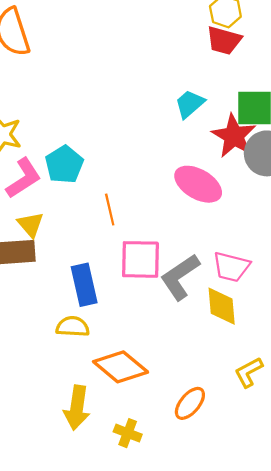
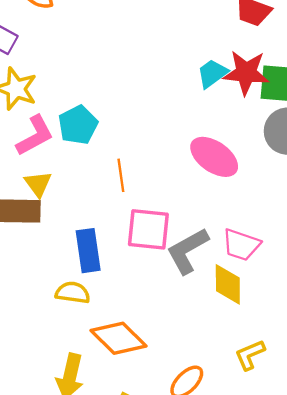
red star: (234, 136) -> (246, 73), moved, turned -30

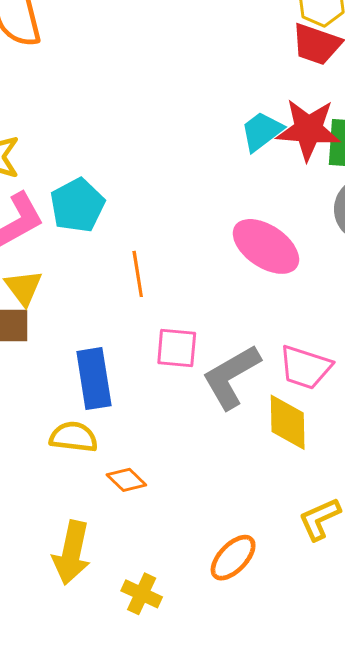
pink square: (148, 229) -> (177, 348), size x0.7
orange diamond: (119, 338) -> (126, 480), moved, size x0.5

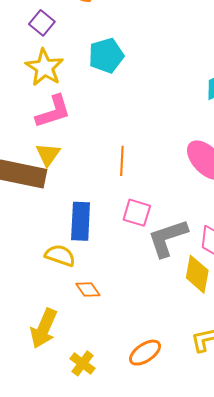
cyan pentagon: (77, 205) -> (106, 55), moved

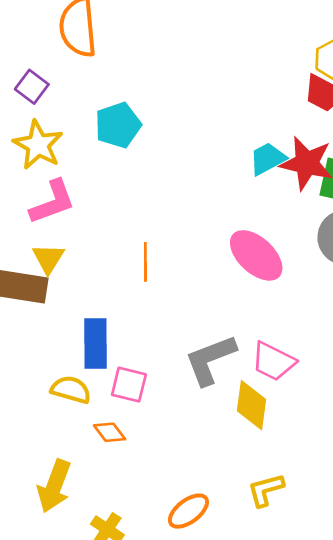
pink square: (137, 213) -> (129, 385), moved

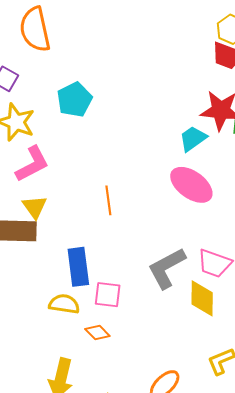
cyan trapezoid: (267, 159) -> (193, 139), moved

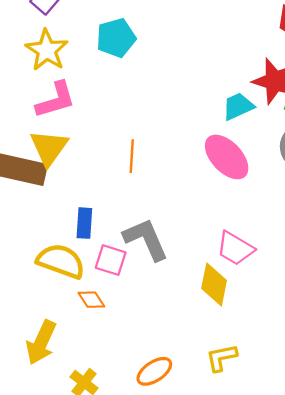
yellow triangle: (35, 207) -> (49, 148), size x1.4
blue rectangle: (78, 267) -> (84, 223), size x0.7
gray L-shape: (167, 268) -> (146, 239), moved, turned 84
yellow semicircle: (64, 304) -> (61, 261), size x1.4

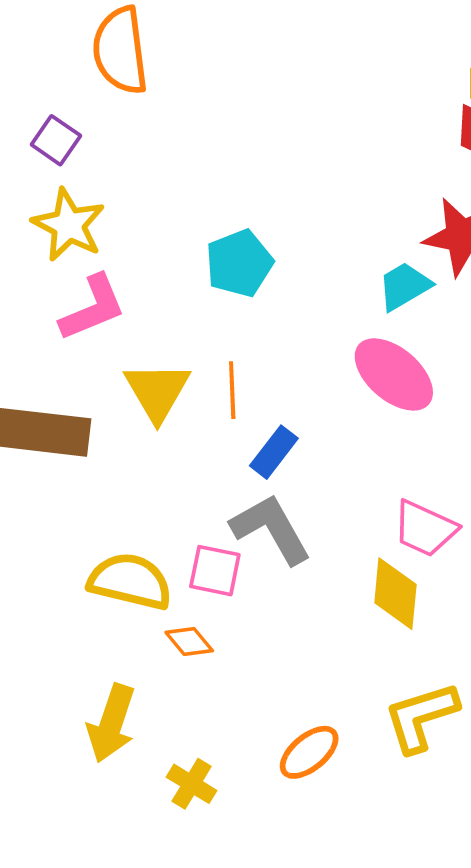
cyan pentagon: (116, 38) -> (239, 263), moved
yellow triangle: (49, 148) -> (157, 391), moved
blue rectangle: (84, 223) -> (274, 452), moved, turned 40
yellow L-shape: (221, 358) -> (421, 717), size x1.4

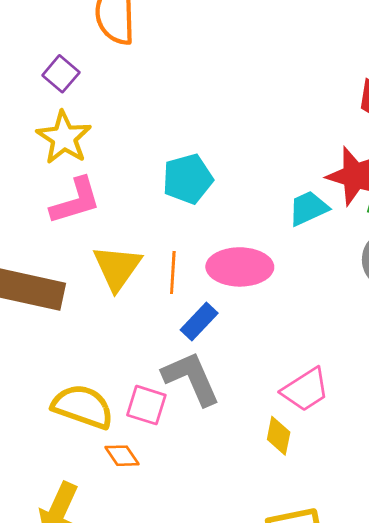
pink ellipse: (394, 374) -> (240, 267), moved, turned -46
pink trapezoid: (425, 529) -> (305, 390), turned -63
yellow diamond: (395, 594) -> (279, 436), size x0.7

